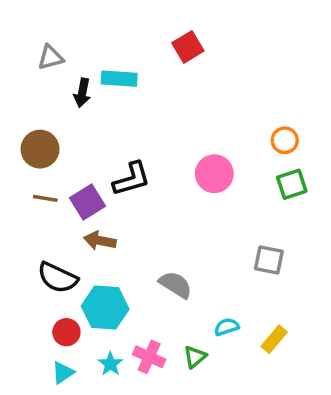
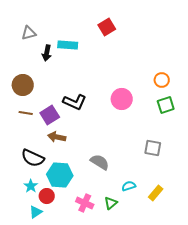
black L-shape: (132, 179) -> (75, 102), turned 40
red circle: (66, 332) -> (47, 196), moved
cyan star: (110, 364) -> (31, 186), moved

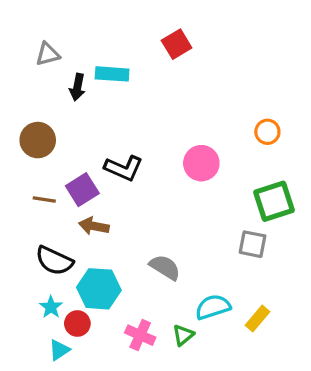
green square: (166, 105) -> (274, 201), moved, size x1.4
brown line: (26, 113) -> (44, 200), moved
cyan semicircle: (129, 186) -> (213, 307), size x1.5

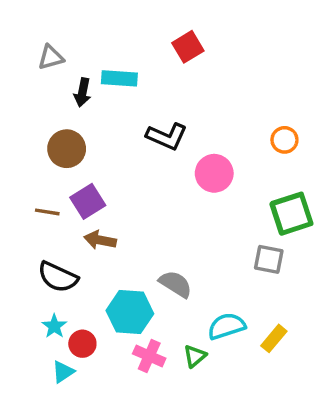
brown circle: (38, 140) -> (67, 149), moved
black L-shape: (124, 168) -> (167, 136), moved
cyan hexagon: (99, 289) -> (130, 312), moved

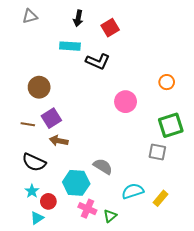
gray triangle: (51, 57) -> (30, 16), moved
black arrow: (82, 92) -> (78, 18), moved
black L-shape: (167, 136) -> (98, 61), moved
green triangle: (195, 356) -> (110, 216), moved

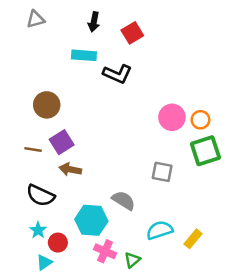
orange circle: (167, 82) -> (200, 120), moved
pink circle: (126, 102) -> (172, 117), moved
gray square: (157, 152) -> (162, 172), moved

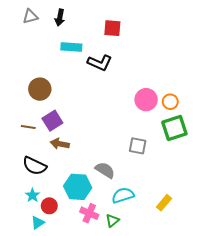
black arrow: (94, 22) -> (60, 18), moved
red square: (132, 33) -> (112, 28), turned 36
cyan semicircle: (160, 230) -> (123, 195), moved

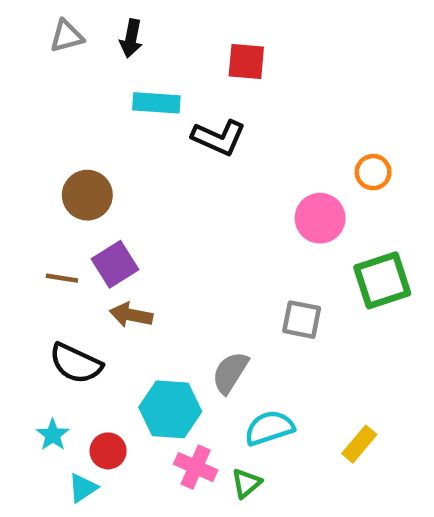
orange circle: (170, 102) -> (373, 172), moved
gray semicircle: (105, 170) -> (230, 373), turned -90
cyan star: (32, 195) -> (53, 435), moved

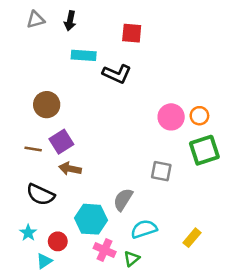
orange circle: (373, 172) -> (199, 116), moved

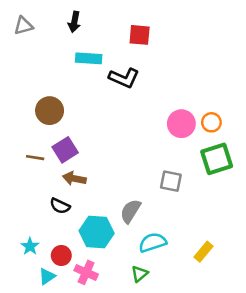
gray triangle: (36, 20) -> (23, 26), moved
black semicircle: (40, 195) -> (60, 206), moved, size x0.7
pink cross: (105, 250) -> (86, 272), moved

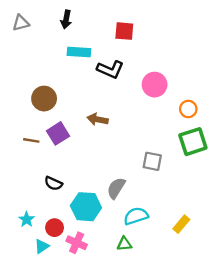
pink circle: (181, 124) -> (155, 85), moved
brown arrow: (74, 178) -> (98, 119), moved
green triangle: (140, 274) -> (124, 244), turned 35

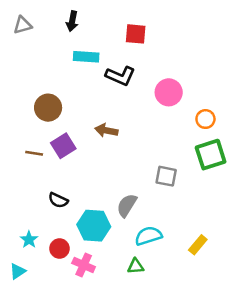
cyan triangle: (42, 246) -> (18, 271), moved

